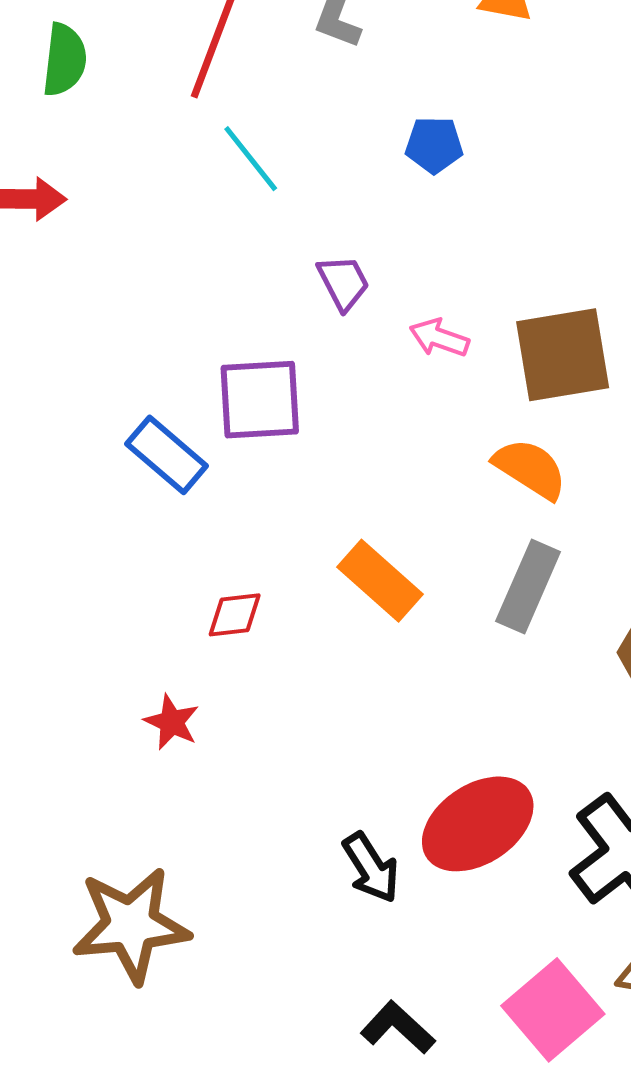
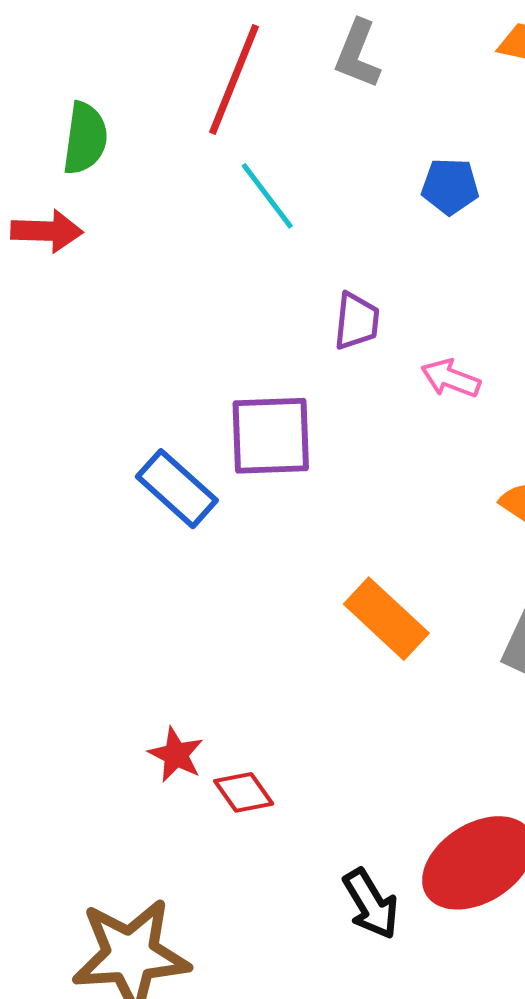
green semicircle: (64, 60) -> (85, 138), moved
purple trapezoid: (343, 282) -> (357, 321), turned 32
red diamond: (235, 615) -> (244, 792), moved, turned 60

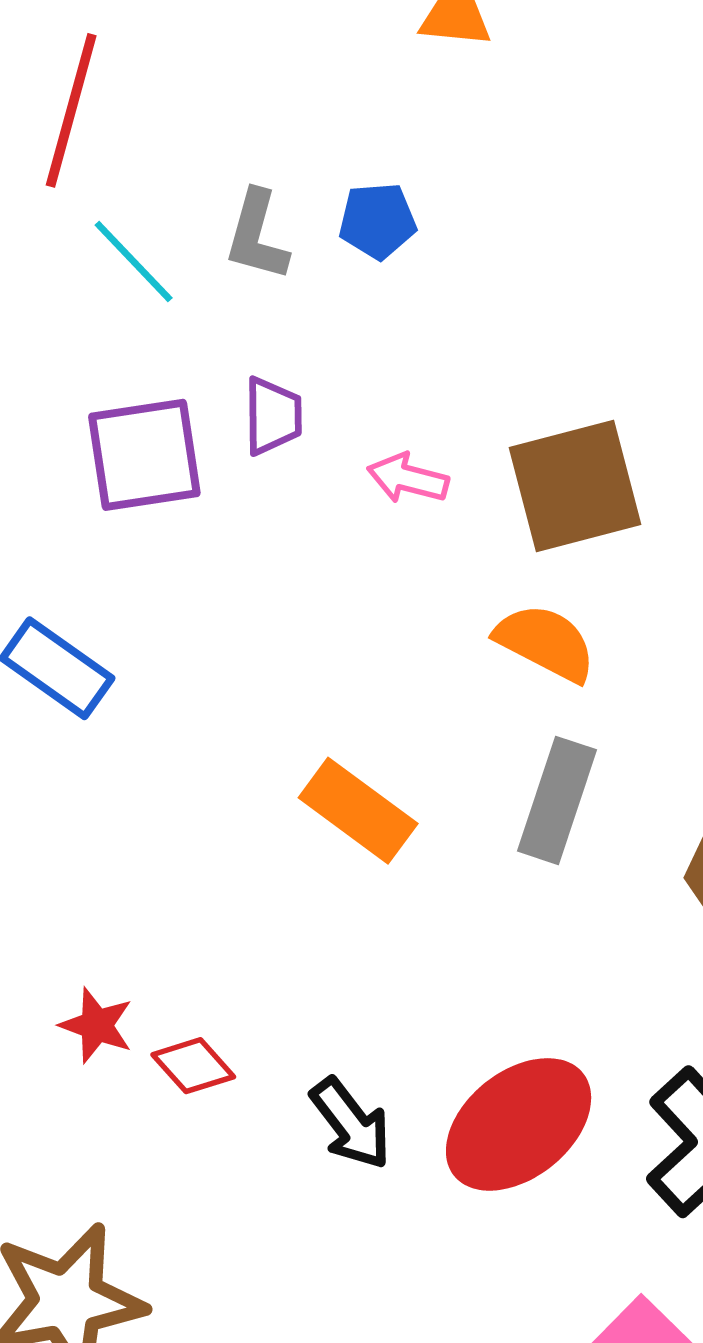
gray L-shape: (358, 54) -> (257, 236), moved
purple square: (271, 436) -> (144, 455), moved
black arrow: (371, 904) -> (351, 1124), moved

